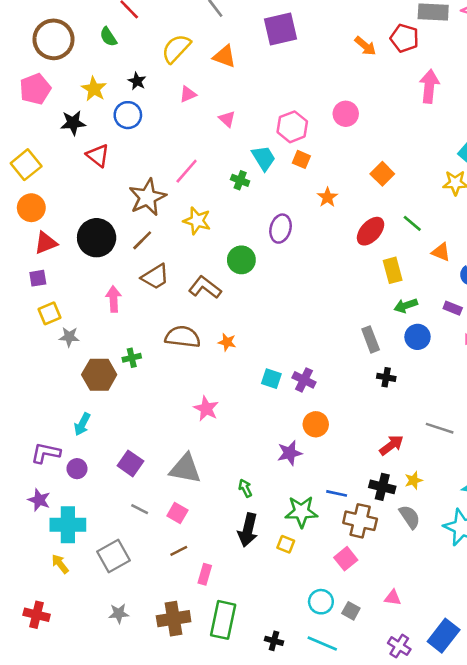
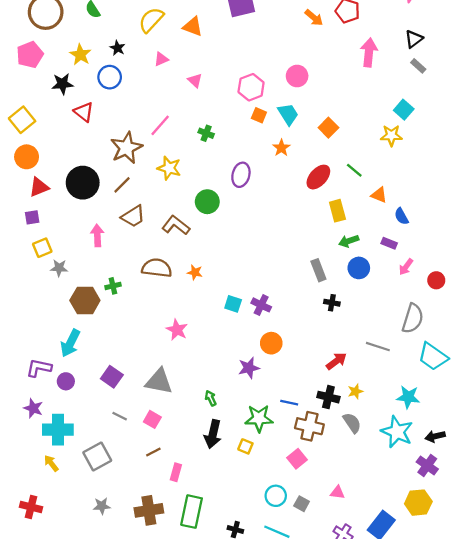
cyan trapezoid: (264, 158) -> (288, 114), moved
cyan arrow: (82, 424) -> (70, 343), size x1.4

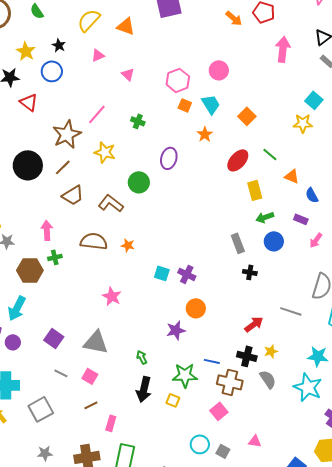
pink arrow: (97, 235) -> (47, 230), moved

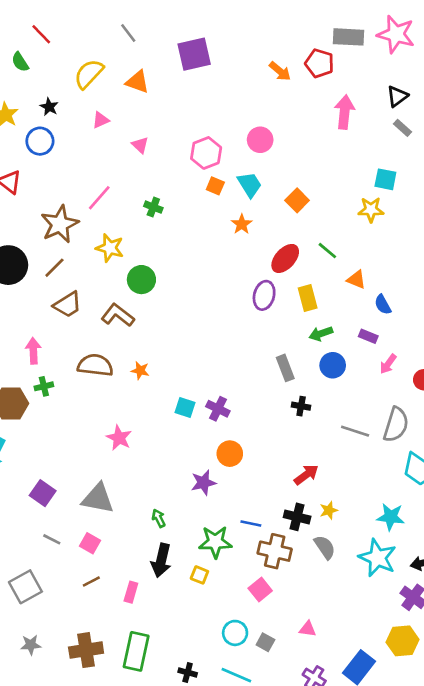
cyan square: (314, 100) -> (385, 179), turned -30
purple ellipse: (169, 158) -> (264, 295), moved
green circle: (139, 182) -> (141, 280), moved
gray line: (291, 311) -> (355, 431), moved
pink rectangle: (111, 423) -> (131, 592), moved

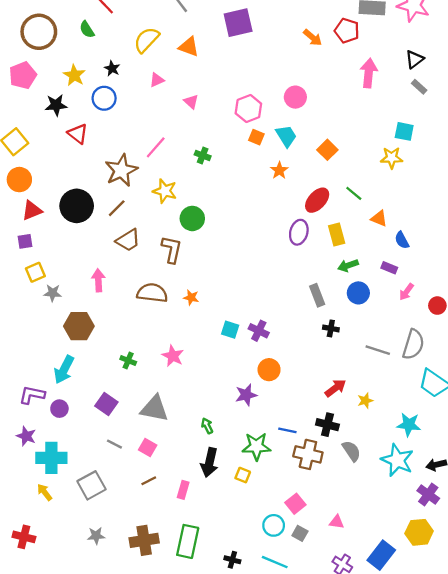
brown L-shape: (118, 315) -> (172, 249), turned 64
green cross: (44, 386) -> (128, 360), moved, turned 35
yellow star: (329, 510) -> (365, 401), moved
pink square: (260, 589) -> (295, 504), moved

